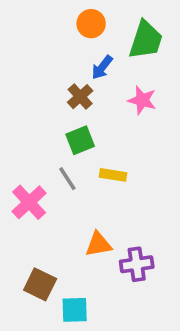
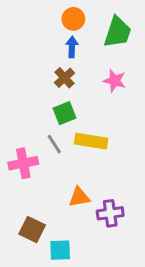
blue arrow: (102, 67) -> (72, 47), moved, turned 144
yellow rectangle: (113, 175) -> (91, 141), size x1.5
pink cross: (29, 202) -> (23, 163), turned 32

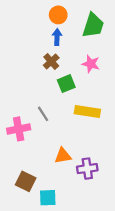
green square: (65, 113) -> (66, 84), moved
yellow rectangle: (91, 141) -> (87, 112), moved

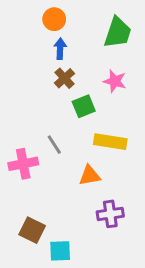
orange circle: (58, 15) -> (54, 19), moved
blue arrow: (57, 37) -> (60, 49), moved
orange triangle: (63, 156) -> (90, 176), moved

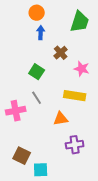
brown cross: (65, 78) -> (61, 53), moved
pink star: (115, 81) -> (82, 69), moved
green square: (84, 106) -> (37, 72), moved, turned -35

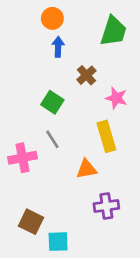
yellow rectangle: (75, 96) -> (106, 136), turned 65

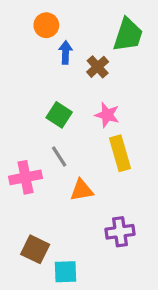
orange circle: (52, 18) -> (46, 25), moved
brown cross: (86, 75) -> (98, 67), moved
pink star: (116, 98) -> (107, 115), moved
orange triangle: (86, 169) -> (82, 190), moved

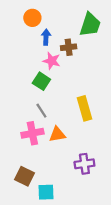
brown cross: (98, 67) -> (69, 47), turned 35
pink star: (107, 115) -> (52, 61), moved
pink cross: (26, 177) -> (32, 133), moved

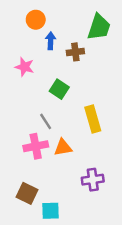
pink star: (52, 61) -> (25, 67), moved
green square: (41, 81) -> (59, 89), moved

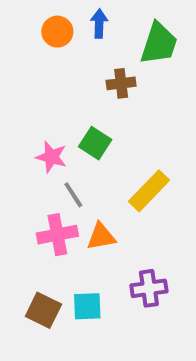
blue arrow: (51, 41) -> (99, 24), moved
pink star: (25, 67) -> (51, 157), moved
yellow rectangle: (93, 119) -> (149, 191), turned 60
cyan square: (51, 211) -> (87, 306), moved

